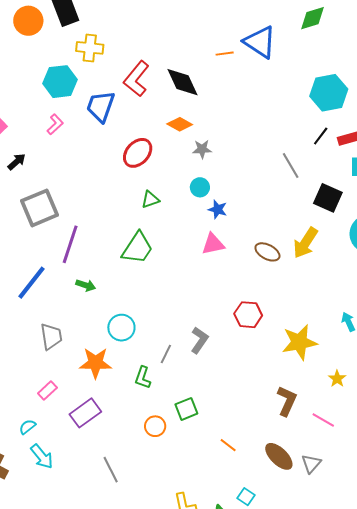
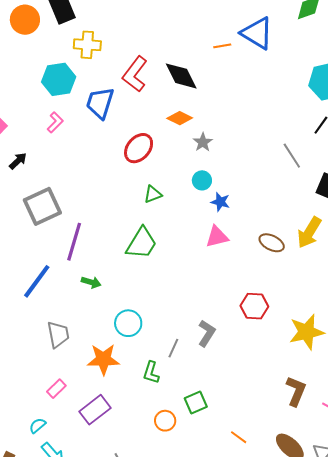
gray star: (202, 149) -> (203, 142), turned -30

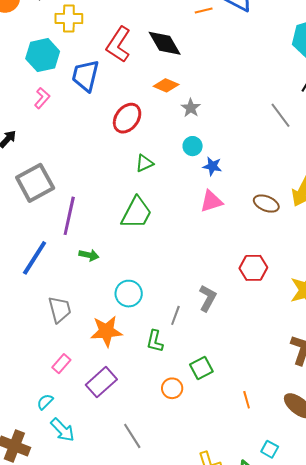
orange line: (239, 437) -> (247, 400), turned 42

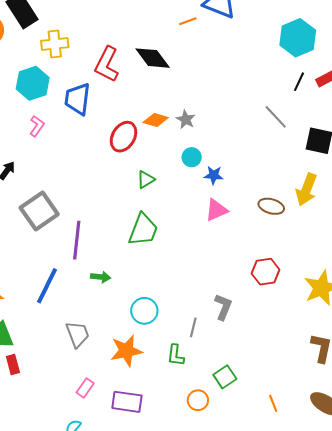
orange diamond: (166, 85) -> (156, 120), moved
purple rectangle: (101, 382) -> (127, 402), turned 56

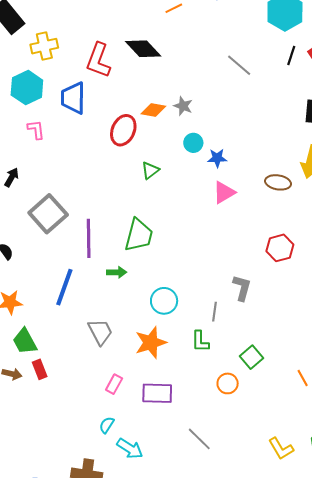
gray line: (276, 117) -> (239, 65), moved
pink L-shape: (37, 126) -> (36, 130), turned -35
green trapezoid: (143, 230) -> (139, 235), moved

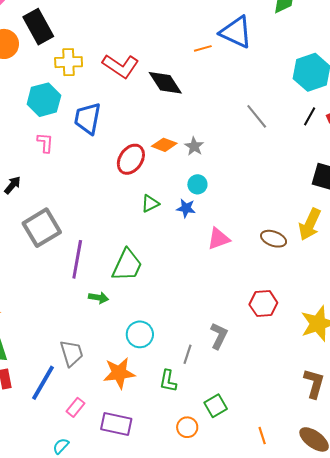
red L-shape: (98, 60) -> (121, 66), moved, turned -87
blue star: (217, 158) -> (186, 208), moved
blue line: (64, 287) -> (43, 383), moved

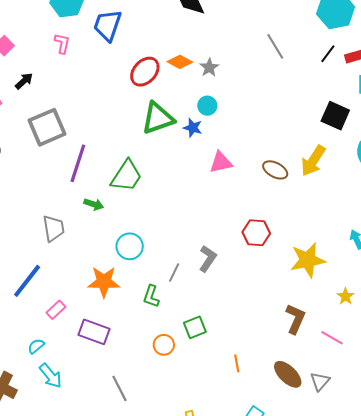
green triangle: (150, 204) -> (158, 118), size x1.8
gray trapezoid: (72, 353) -> (53, 228), moved

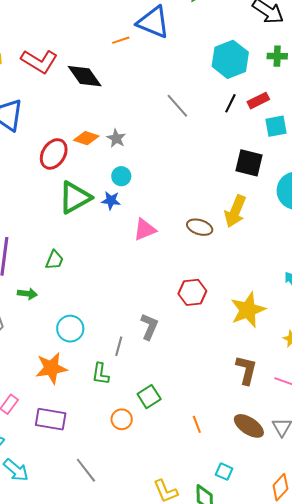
green trapezoid: (126, 176) -> (54, 260), size x0.6

